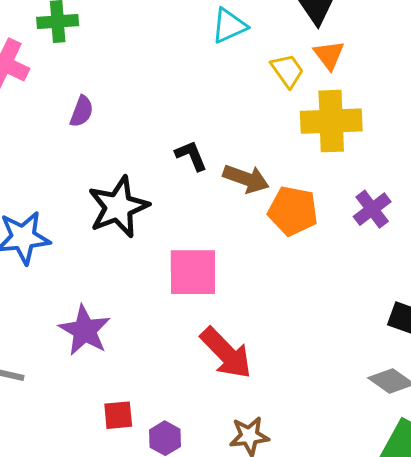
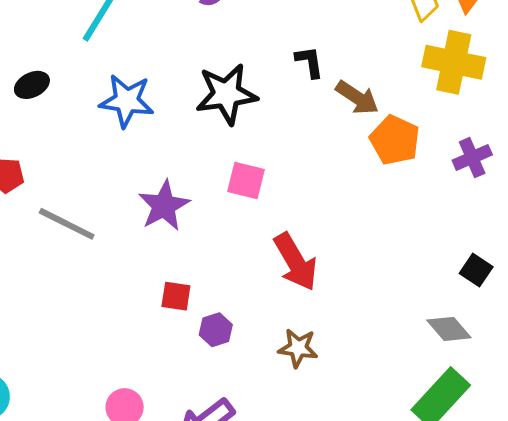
pink square: (193, 272) -> (246, 180), moved, size x0.7

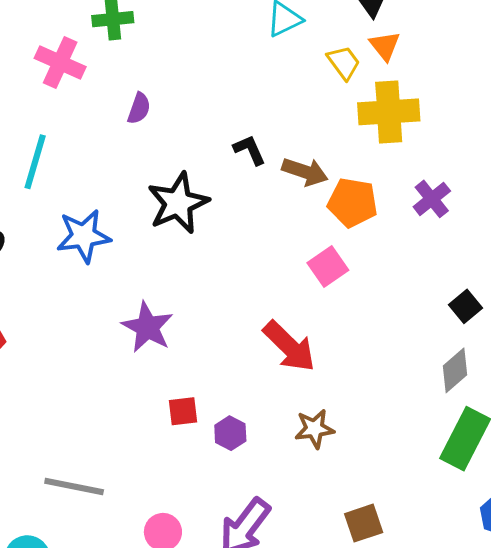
pink square: (246, 180) -> (328, 266), moved, turned -33
gray line: (67, 224) -> (74, 486), moved
black square: (476, 270) -> (465, 306), turned 32
gray diamond: (449, 329) -> (455, 370), turned -75

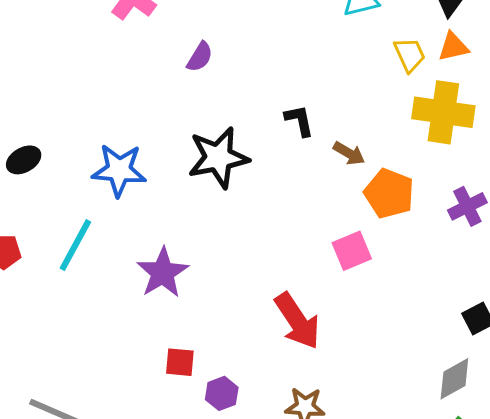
orange triangle: (385, 46) -> (453, 47), turned 44
cyan line: (35, 162) -> (75, 245), moved
brown arrow: (305, 172) -> (349, 153), size x0.7

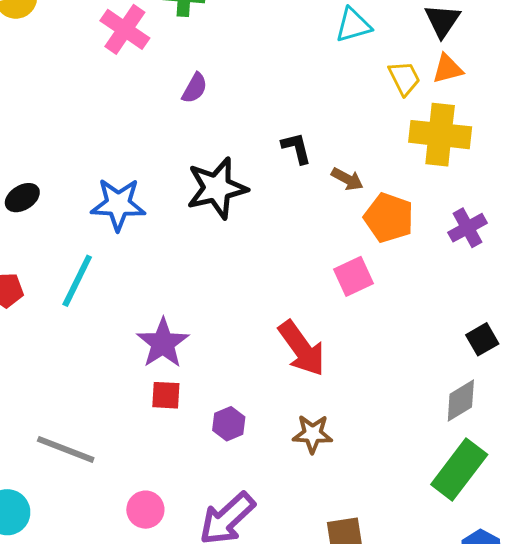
purple star: (163, 273) -> (163, 343), moved
red square: (180, 362) -> (166, 395), moved

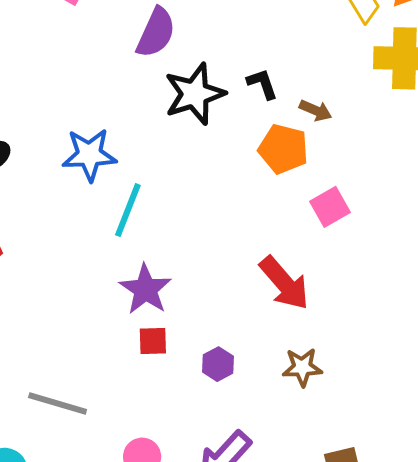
purple semicircle: (195, 88) -> (156, 33), size x1.6
black star: (217, 188) -> (195, 94), moved
orange pentagon: (389, 218) -> (283, 149), moved
cyan line: (77, 281) -> (128, 210), moved

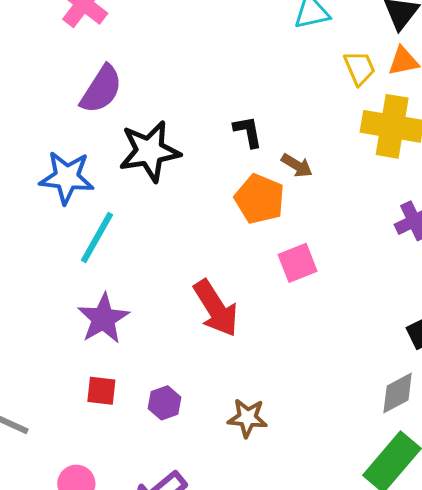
purple semicircle: (156, 33) -> (101, 89), moved
black star: (195, 94) -> (150, 151), moved
red arrow: (284, 283) -> (216, 308), moved
red square: (153, 341) -> (101, 391), moved

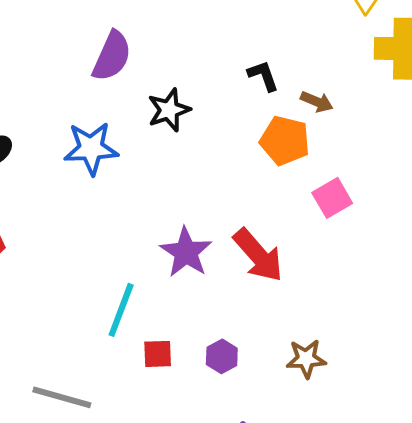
black star: (150, 151) -> (169, 110), size x0.7
cyan line: (97, 238) -> (121, 310), moved
purple star: (103, 319) -> (186, 252), moved

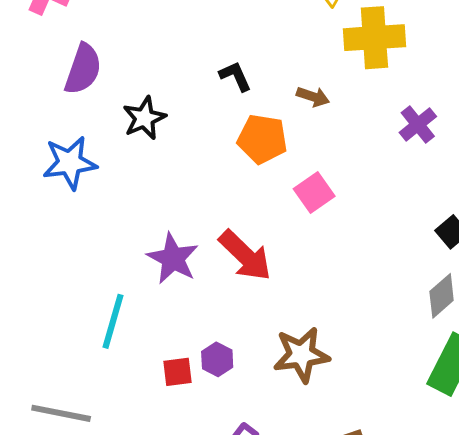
brown arrow: (317, 102) -> (313, 97), moved
red square: (158, 354) -> (178, 372), moved
brown star: (306, 359) -> (301, 355), size x1.4

